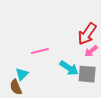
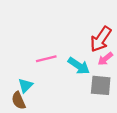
cyan arrow: (69, 68) -> (79, 66), moved

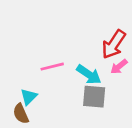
gray square: (101, 85) -> (94, 97), moved

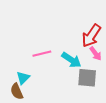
pink arrow: (119, 67) -> (96, 54), turned -88
gray square: (94, 97) -> (87, 78), moved

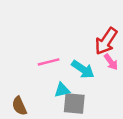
cyan triangle: (23, 78) -> (62, 90), moved, turned 32
gray square: (87, 78) -> (74, 103), moved

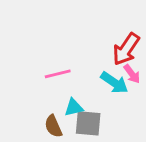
cyan arrow: (83, 69) -> (114, 83), moved
brown semicircle: (19, 106) -> (53, 126), moved

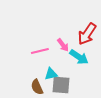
pink arrow: (132, 74) -> (63, 45), moved

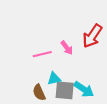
cyan arrow: (79, 57) -> (84, 89), moved

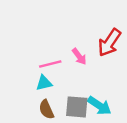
cyan triangle: (54, 79) -> (44, 83), moved

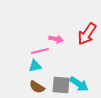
pink arrow: (79, 56) -> (56, 39), moved, turned -40
brown semicircle: (46, 109) -> (37, 87), turned -35

